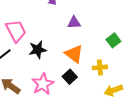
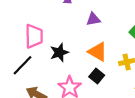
pink trapezoid: (16, 31) -> (34, 36), turned 35

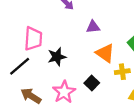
orange triangle: (98, 52) -> (105, 53), moved

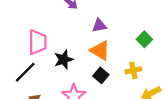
orange triangle: (105, 53) -> (100, 50), moved
black square: (92, 83) -> (101, 75), moved

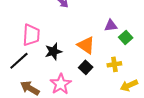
purple triangle: (99, 25) -> (111, 25), moved

